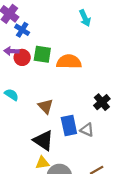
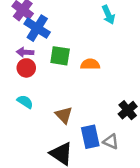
blue cross: (22, 30) -> (37, 28), size x1.5
red circle: (22, 57) -> (26, 68), moved
orange semicircle: (69, 62) -> (90, 64), size x0.7

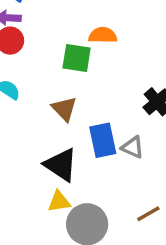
green square: (60, 56) -> (77, 58), moved

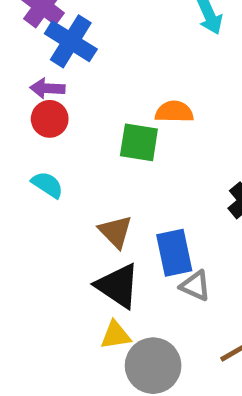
brown triangle: (64, 109) -> (115, 232), moved
gray triangle: (133, 147) -> (195, 286), moved

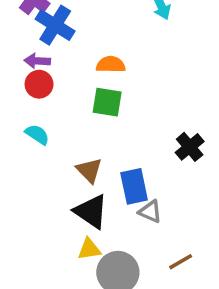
orange semicircle: (174, 112) -> (111, 65), moved

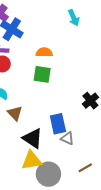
brown triangle: (89, 170) -> (15, 113), moved
yellow triangle: (89, 249) -> (32, 160), size x1.5

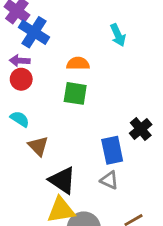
cyan arrow: (74, 18) -> (118, 35), moved
blue rectangle: (58, 124) -> (112, 150), moved

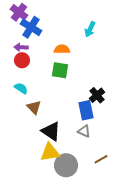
cyan arrow: (118, 35) -> (90, 29), turned 49
black cross: (141, 129) -> (97, 95), moved

